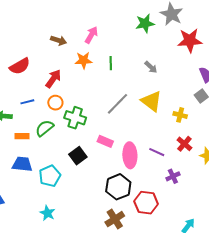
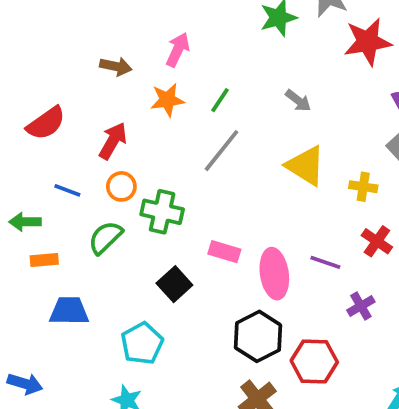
green line: (111, 63) -> (220, 100), turned 40
blue line: (27, 102) -> (67, 190), turned 40
gray line: (118, 104) -> (222, 151), moved
orange rectangle: (22, 136) -> (44, 260), moved
cyan pentagon: (50, 176) -> (142, 343), moved

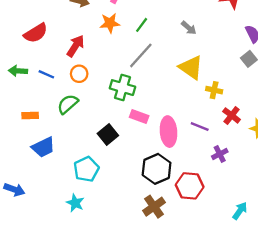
yellow cross: (363, 187) -> (214, 90), moved
green cross: (162, 212) -> (122, 88), moved
green arrow: (25, 222) -> (18, 71), moved
blue trapezoid: (69, 311) -> (43, 147), turned 150

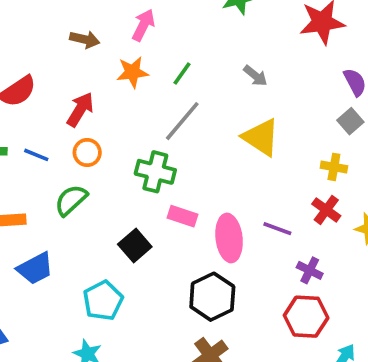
yellow cross: (214, 90) -> (334, 167), moved
purple cross: (220, 154) -> (310, 270), turned -35
red hexagon: (190, 186) -> (306, 317), moved

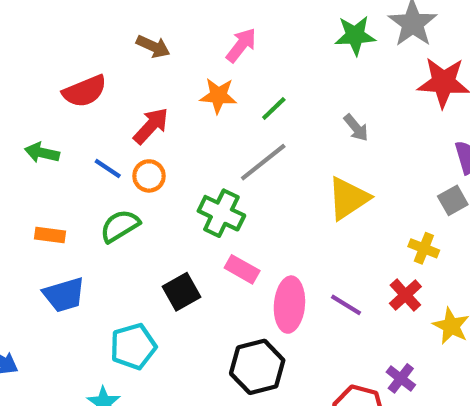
brown arrow: (85, 39) -> (153, 46), moved
yellow triangle: (261, 137) -> (348, 198), turned 42
blue line: (36, 155) -> (108, 168), moved
purple cross: (310, 270) -> (401, 378), moved

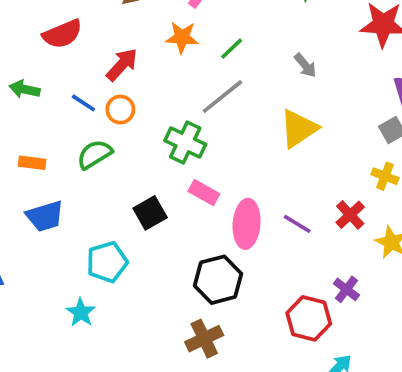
yellow cross: (424, 248) -> (385, 176), moved

